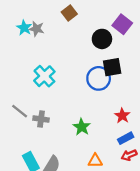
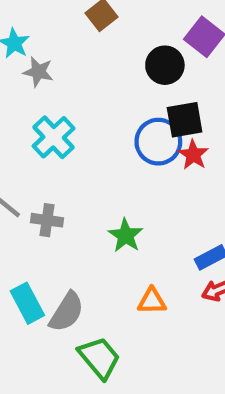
gray star: (37, 29) -> (38, 72), moved
red star: (122, 116) -> (193, 155), moved

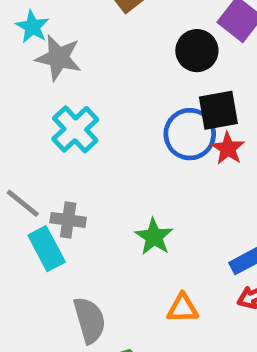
gray star: (38, 72) -> (59, 58), size x1.4
cyan rectangle: (27, 303) -> (47, 249), moved
gray semicircle: (67, 312) -> (90, 320), turned -48

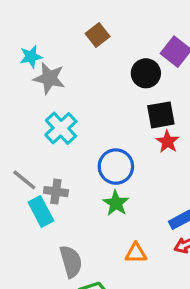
cyan star: (32, 27) -> (31, 57), turned 30
blue circle: (190, 134) -> (116, 167), moved

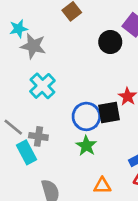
black square: (161, 115) -> (109, 112), moved

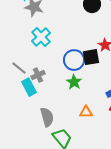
gray cross: (38, 136) -> (38, 75), turned -32

